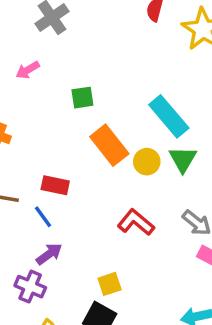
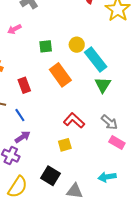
yellow circle: (147, 162) -> (77, 45), moved
red rectangle: (55, 185) -> (24, 85), moved, turned 56
yellow square: (110, 284) -> (65, 145), moved

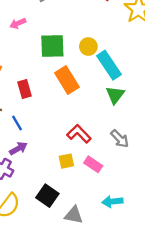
green square: (46, 46) -> (52, 46), size x1.6
pink rectangle: (117, 142) -> (93, 164), moved

